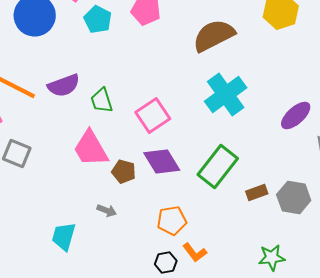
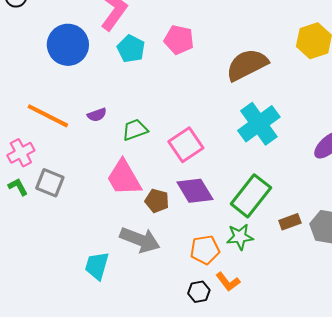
purple semicircle: (64, 86) -> (97, 115), size x0.6
green trapezoid: (102, 100) -> (135, 130), turned 88
gray arrow: (107, 210) -> (140, 240), size x2.0
green star: (272, 258) -> (240, 237), moved

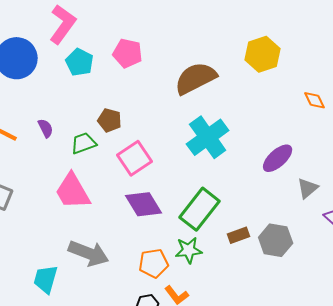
purple semicircle: (97, 115) -> (46, 128), turned -96
brown pentagon: (157, 201) -> (110, 120), moved

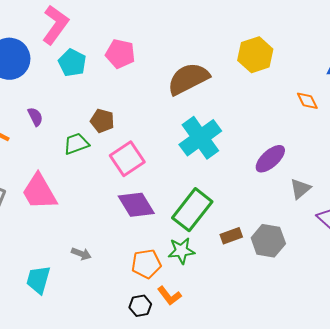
purple semicircle: (46, 128) -> (35, 117), moved
pink trapezoid: (73, 191) -> (39, 192), moved
gray arrow: (89, 253) -> (81, 254), size x0.5

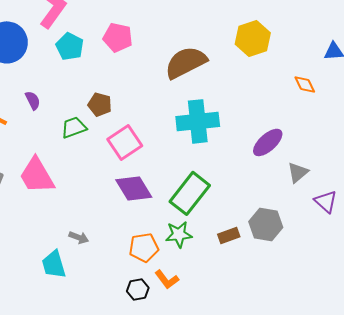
cyan cross: (200, 138) -> (198, 121), turned 30
brown rectangle: (231, 236) -> (229, 235), moved
cyan trapezoid: (38, 280) -> (54, 264), moved, turned -32

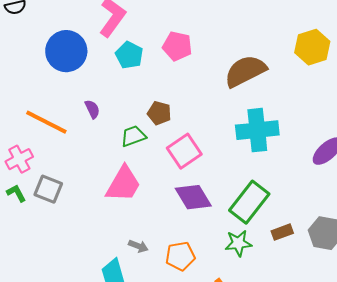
pink trapezoid: (37, 175) -> (123, 184), moved, turned -120
brown rectangle: (229, 235) -> (282, 232), moved
orange pentagon: (144, 247) -> (180, 256), moved

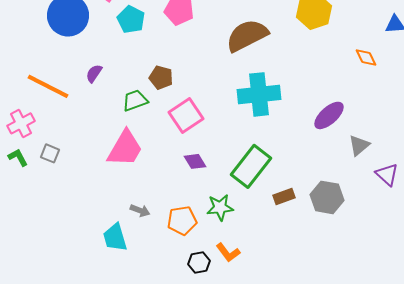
purple semicircle: (92, 109) -> (94, 73), turned -120
gray square: (48, 189) -> (50, 153), size x0.7
purple diamond: (193, 197) -> (195, 161), size x0.6
green star: (238, 243) -> (220, 207), moved

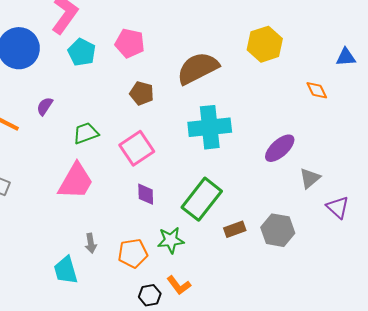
brown pentagon: (161, 77) -> (142, 93), moved
purple diamond: (195, 161) -> (146, 194), turned 30
gray arrow: (140, 210) -> (91, 243), turned 60

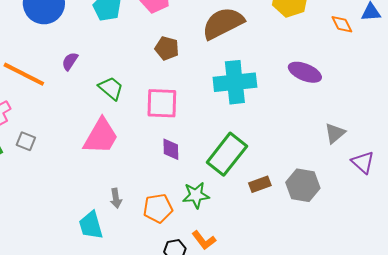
orange diamond: (317, 90) -> (342, 24), moved
green trapezoid: (86, 133) -> (111, 88), turned 60
pink square: (137, 148) -> (162, 103), turned 36
purple ellipse: (280, 148) -> (305, 72), moved, turned 64

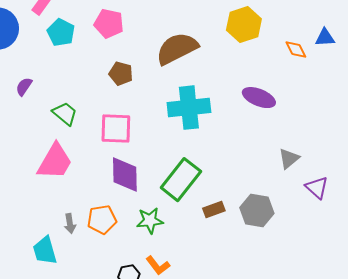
purple diamond: (171, 149) -> (125, 175), size x1.6
orange pentagon: (158, 208) -> (102, 220), moved

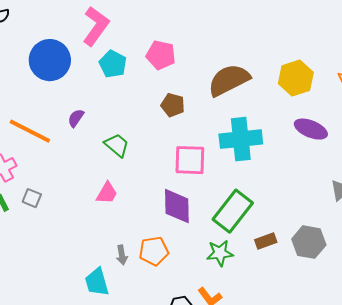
yellow hexagon: (244, 25) -> (296, 78), moved
pink square: (116, 129) -> (190, 160), moved
pink trapezoid: (55, 162) -> (107, 193), size x0.6
green star: (150, 221) -> (220, 253), moved

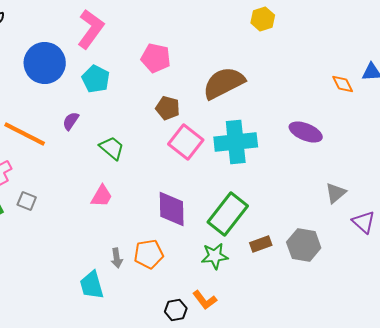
cyan pentagon: (113, 64) -> (96, 79), moved
yellow hexagon: (296, 78) -> (263, 19), moved, size x0.7
pink square: (190, 160) -> (186, 142), moved, turned 36

